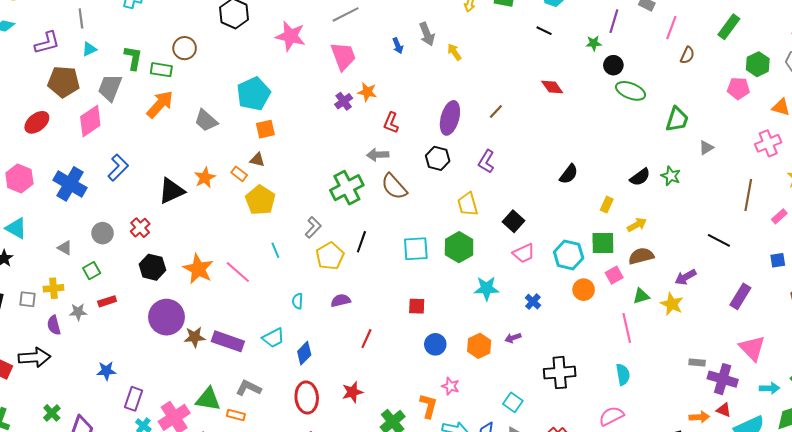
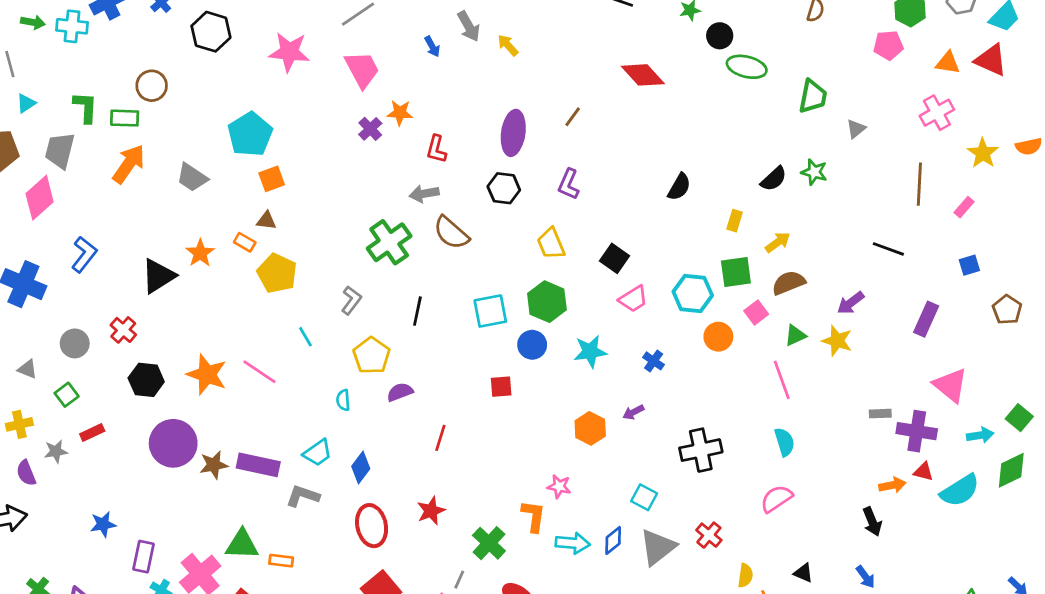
red diamond: (552, 87) -> (643, 75), size x1.4
yellow pentagon: (330, 256) -> (372, 356), moved
blue circle: (435, 344) -> (532, 345), moved
gray L-shape: (249, 388) -> (303, 496), moved

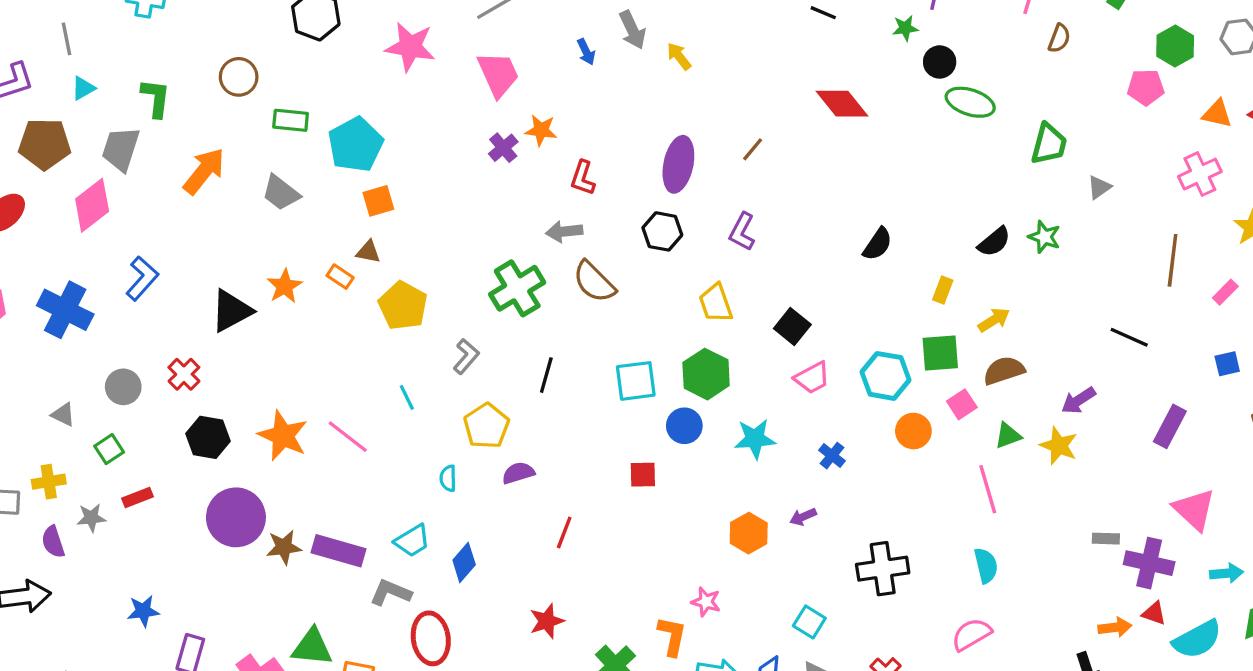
green rectangle: (125, 118) -> (291, 120), moved
yellow pentagon: (277, 273) -> (403, 306), moved
red ellipse: (372, 526) -> (431, 638), moved

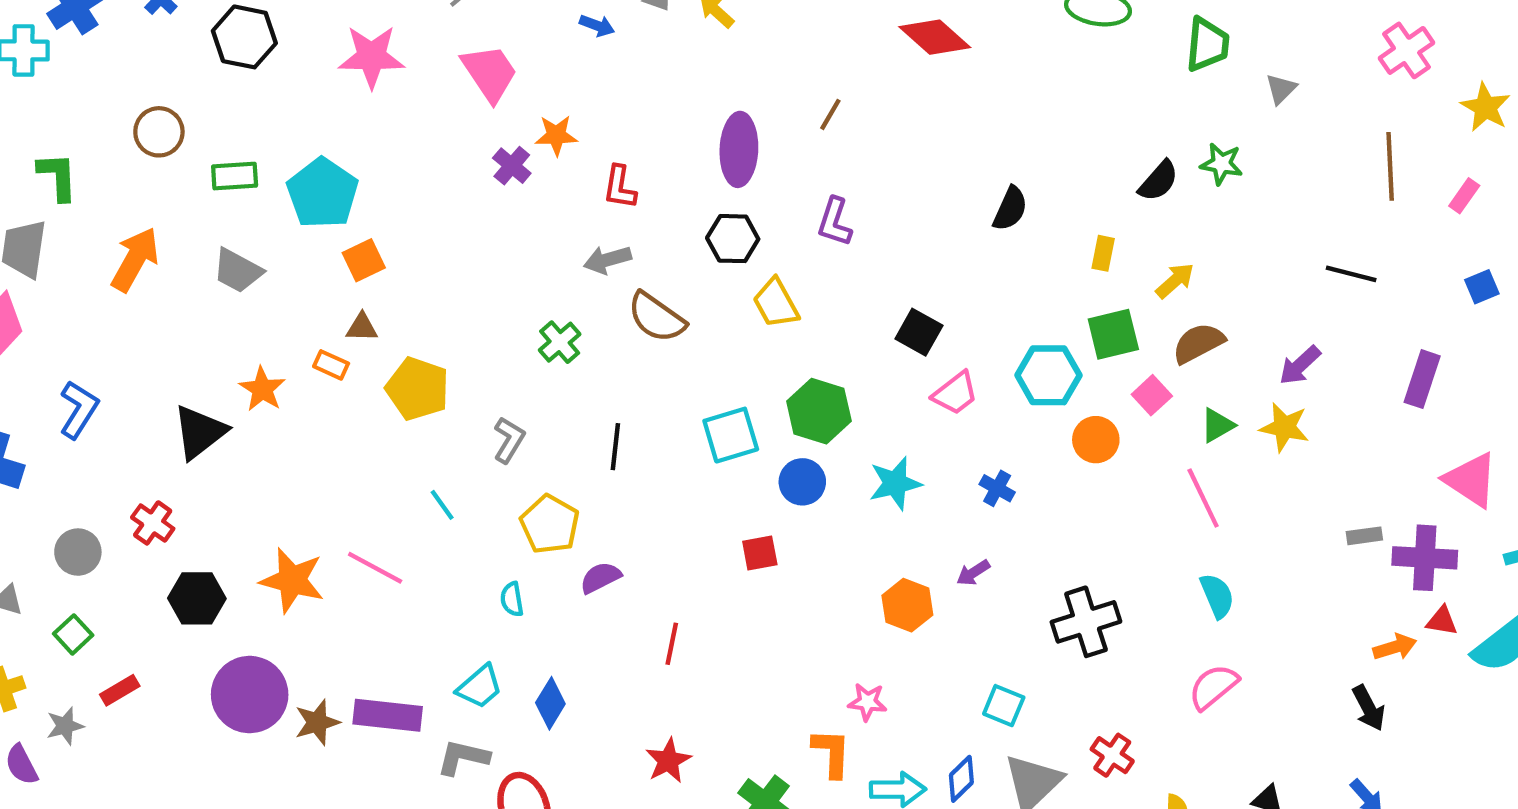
blue arrow: (586, 52) -> (597, 26), turned -35
green cross: (517, 288) -> (560, 342), size x0.6
yellow trapezoid: (716, 303) -> (776, 303), moved

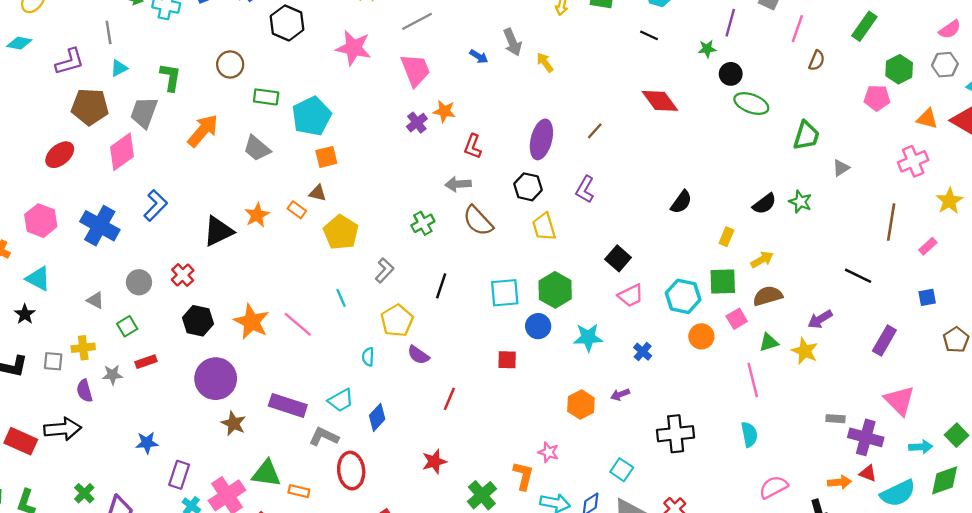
purple semicircle: (600, 578) -> (418, 355), turned -130
pink semicircle: (1213, 687) -> (773, 487), moved
brown star: (317, 722) -> (233, 423), moved, turned 30

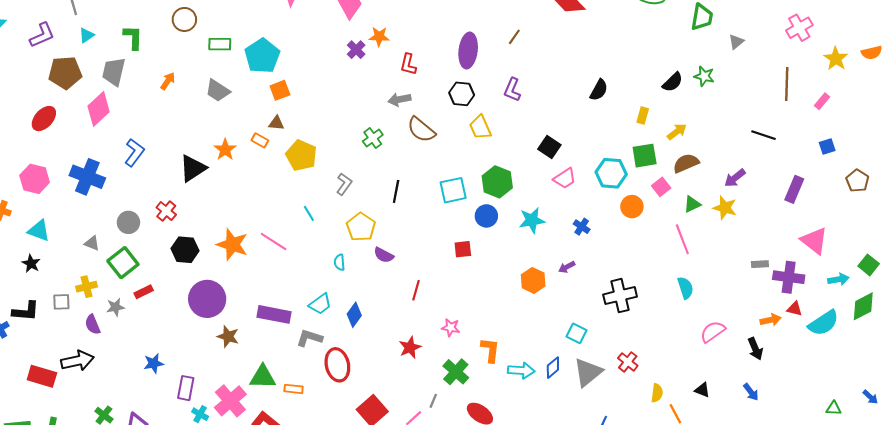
orange arrow: (203, 131) -> (168, 81), size x0.6
green square: (127, 326) -> (123, 263), size x1.6
pink star: (548, 452) -> (451, 328), moved

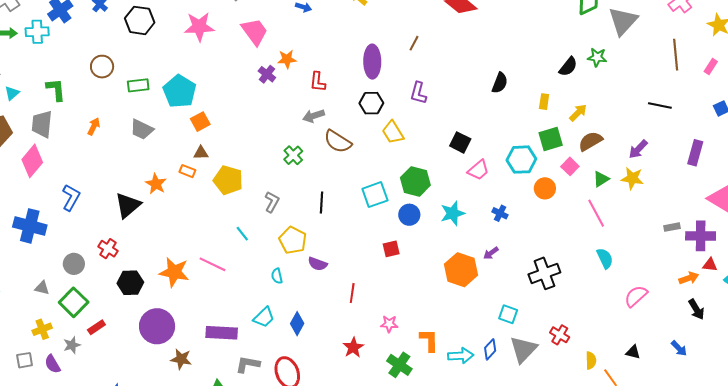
gray triangle: (736, 42) -> (623, 21), size x2.0
orange hexagon: (533, 280) -> (461, 270), size x1.4
gray square: (61, 302) -> (25, 360), moved
gray L-shape: (309, 338) -> (248, 364), moved
black arrow: (755, 349) -> (696, 309), moved

